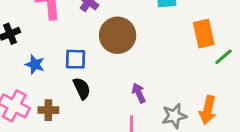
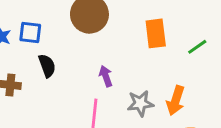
orange rectangle: (204, 34) -> (156, 33), moved
blue square: (75, 59) -> (30, 32), moved

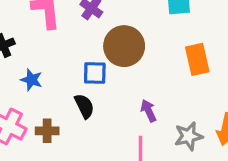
blue square: (30, 32) -> (95, 73), moved

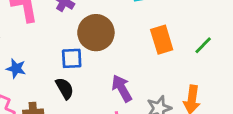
purple arrow: (148, 111) -> (122, 88), size x1.4

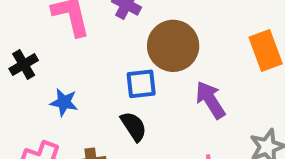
purple arrow: (122, 88) -> (210, 100), moved

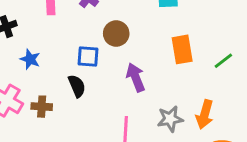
brown circle: (173, 46) -> (116, 34), size x0.7

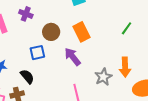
orange rectangle: (182, 49) -> (82, 32), moved
black semicircle: (77, 86) -> (27, 77), moved

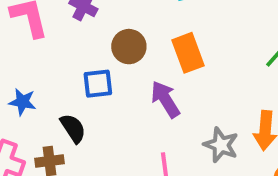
gray star: (103, 77) -> (221, 145), turned -30

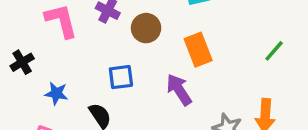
brown circle: (129, 47) -> (146, 28), moved

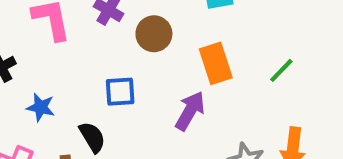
green line: (274, 51) -> (281, 70), moved
purple arrow: (179, 90) -> (190, 111), turned 60

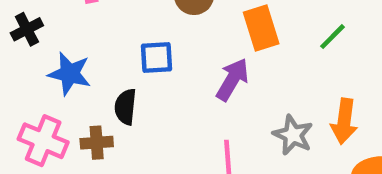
blue star: (41, 107) -> (70, 74), size x1.4
black semicircle: (92, 137) -> (125, 107), turned -144

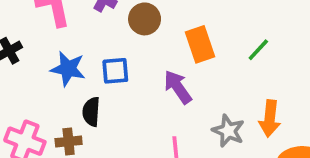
blue star: (70, 74) -> (68, 69), moved
purple arrow: (232, 79) -> (178, 87), turned -64

